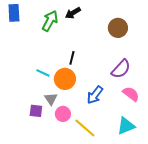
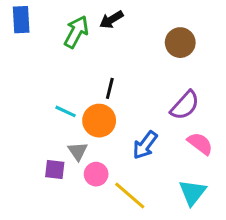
cyan triangle: (126, 126) -> (192, 192), turned -30

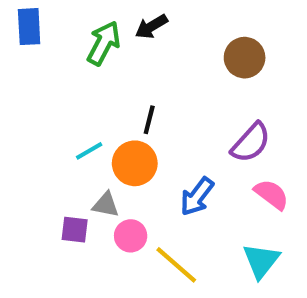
cyan line: (65, 111) -> (89, 151), turned -55
gray triangle: (78, 151) -> (106, 205), turned -45

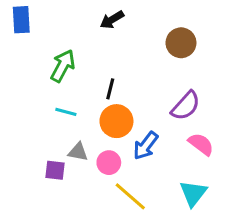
green arrow: (104, 43) -> (63, 66), moved
cyan line: (89, 151) -> (66, 112), turned 45
orange circle: (135, 163) -> (116, 121), moved
pink circle: (131, 236) -> (109, 163), moved

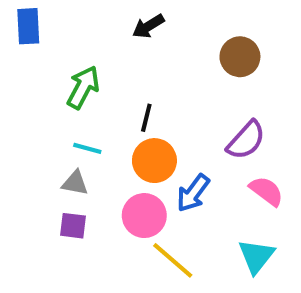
gray triangle: (78, 152) -> (75, 183), moved
pink circle: (109, 163) -> (144, 216), size x1.4

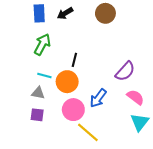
blue rectangle: (28, 26) -> (39, 13), moved
black arrow: (148, 26) -> (65, 13), moved
brown circle: (240, 57) -> (105, 13), moved
orange circle: (154, 161) -> (67, 82), moved
cyan triangle: (256, 256) -> (140, 122), moved

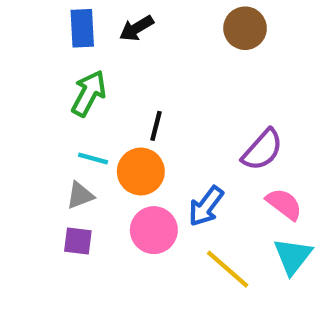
brown circle: (105, 13) -> (245, 28), moved
gray triangle: (38, 93) -> (80, 195), turned -32
yellow line: (88, 132) -> (228, 269), moved

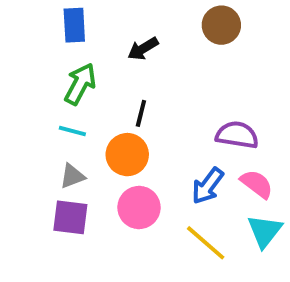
black arrow: (136, 28) -> (143, 49), moved
purple semicircle: (262, 150) -> (237, 135), turned -123
cyan line: (93, 158) -> (72, 131), moved
blue arrow: (206, 206) -> (208, 186), moved
purple square: (78, 241) -> (70, 217), size x1.4

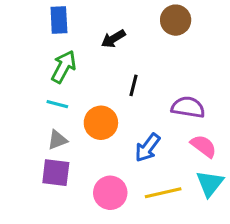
black line: (141, 113) -> (134, 85), moved
blue arrow: (208, 186) -> (148, 148), moved
pink circle: (139, 208) -> (110, 193), moved
yellow line: (206, 243) -> (163, 193), turned -54

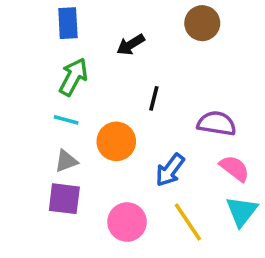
yellow line: (163, 193) -> (188, 222), turned 69

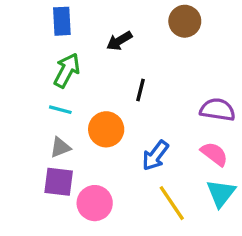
purple semicircle: (217, 123) -> (218, 110), moved
pink circle: (127, 222) -> (95, 203), moved

